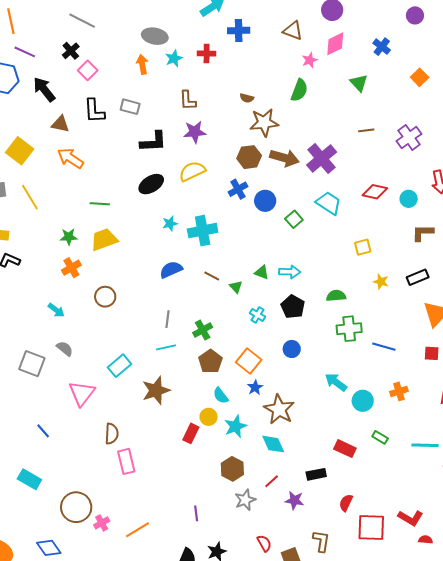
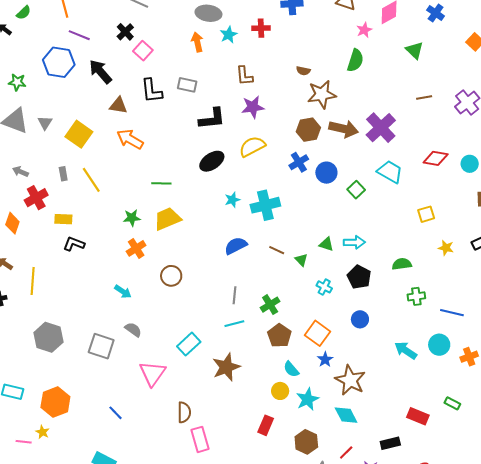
green cross: (349, 329) -> (416, 296), size x0.7
cyan circle: (363, 401) -> (439, 345), moved
red rectangle: (191, 433) -> (266, 425), moved

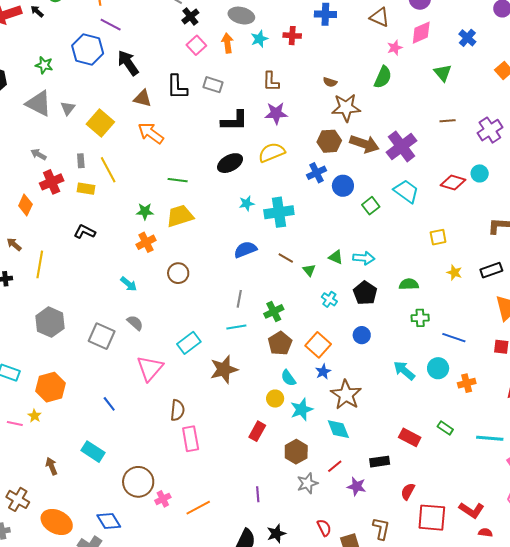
black cross: (125, 32) -> (190, 16), moved
pink square: (143, 51) -> (196, 45), moved
cyan circle: (470, 164) -> (480, 173), moved
yellow rectangle: (63, 219) -> (86, 189), moved

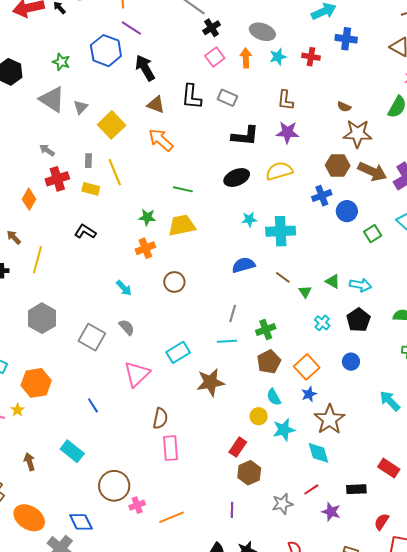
brown hexagon: (296, 452) -> (249, 473), moved

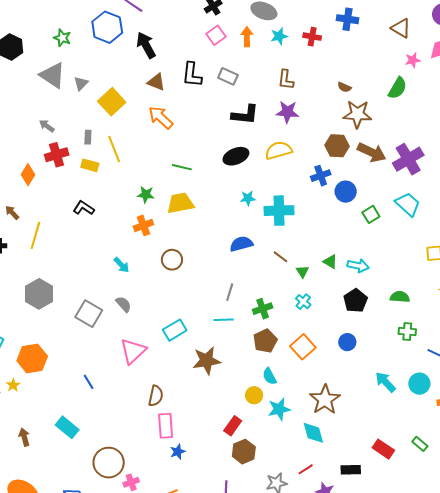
cyan cross: (322, 323) -> (303, 302), moved
blue star: (309, 394) -> (178, 452), moved

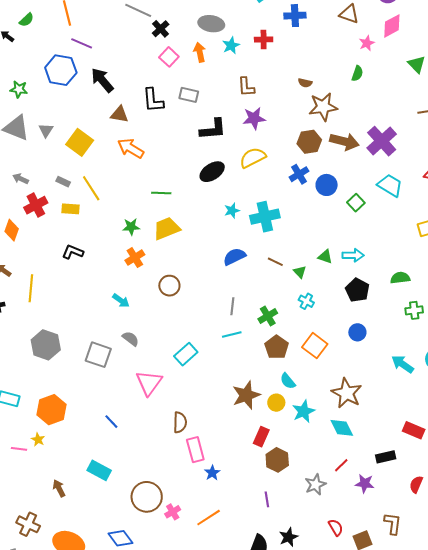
green semicircle: (397, 88) -> (357, 73), size x0.7
gray rectangle: (88, 137) -> (63, 182), turned -56
brown star: (207, 361) -> (246, 395), moved

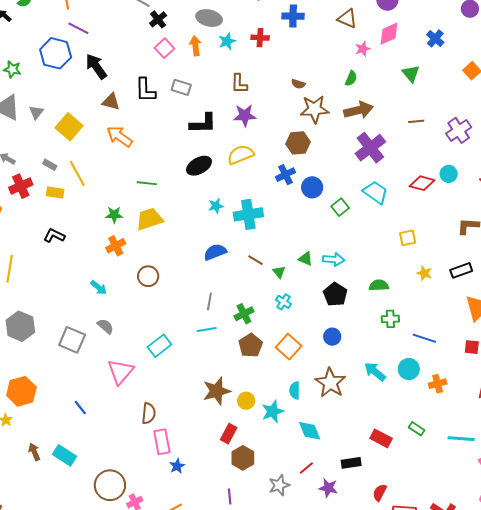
brown arrow: (344, 142) -> (359, 110), moved, turned -32
cyan semicircle: (288, 381) -> (295, 390), moved, turned 36
brown star: (347, 393) -> (330, 383), moved
brown arrow: (59, 488) -> (34, 452), moved

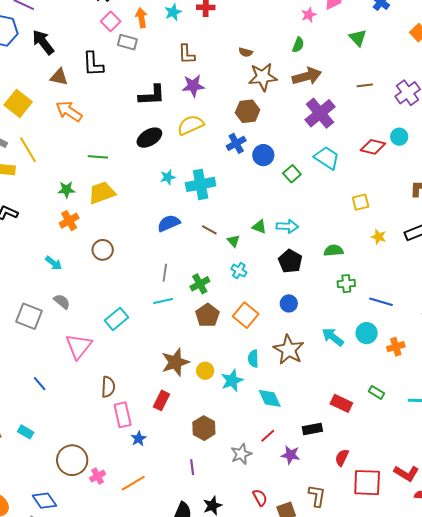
gray rectangle: (181, 87) -> (127, 42), moved
red rectangle: (229, 434) -> (161, 400), moved
cyan rectangle: (64, 455) -> (26, 432), size x0.7

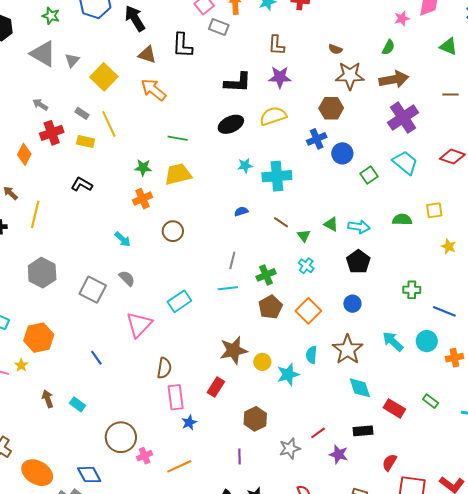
green triangle: (358, 38) -> (448, 46), turned -30
blue semicircle: (169, 223) -> (241, 211), size x0.6
green semicircle: (334, 251) -> (402, 220), moved
cyan diamond: (270, 398) -> (360, 388), moved

